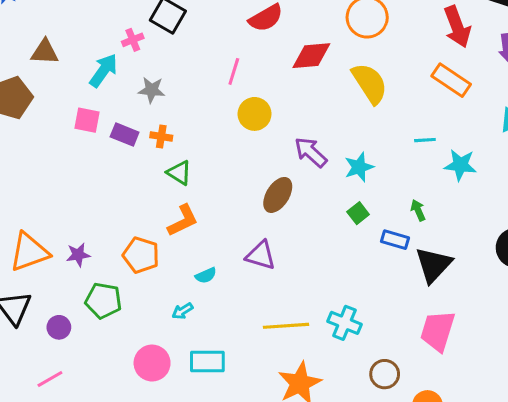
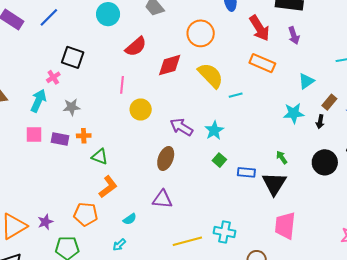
cyan line: (425, 140) -> (236, 95), moved
cyan star: (460, 165) -> (294, 113), moved
green arrow: (418, 210) -> (282, 157), moved

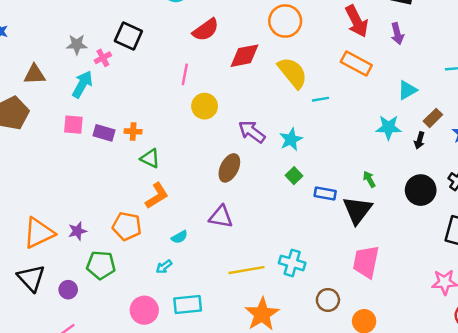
gray star: (72, 107) -> (77, 45), moved

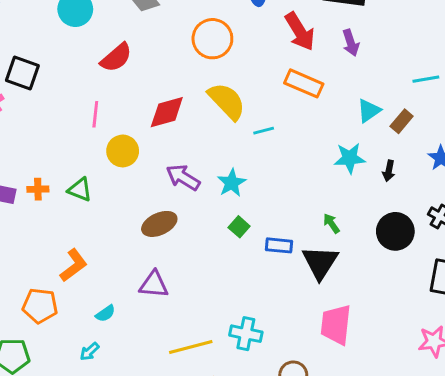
red diamond: (244, 56) -> (167, 112), moved
brown rectangle: (433, 118) -> (402, 121), moved
green triangle: (150, 158) -> (80, 190), moved
brown ellipse: (229, 168) -> (159, 224), turned 44

